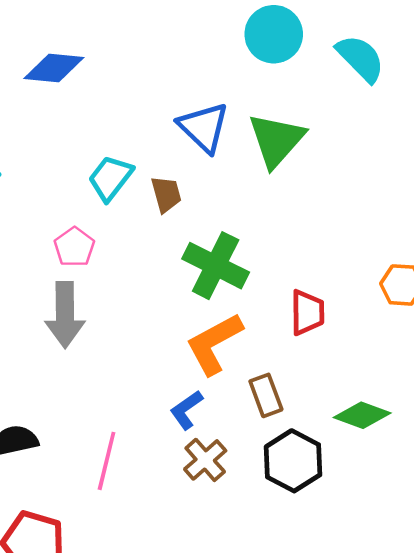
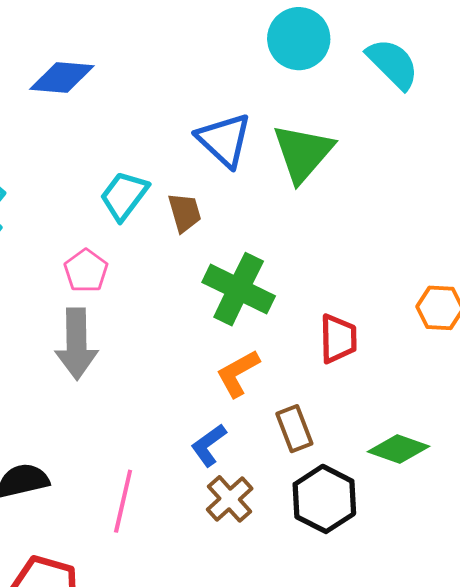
orange L-shape: (214, 344) -> (238, 373), size x0.7

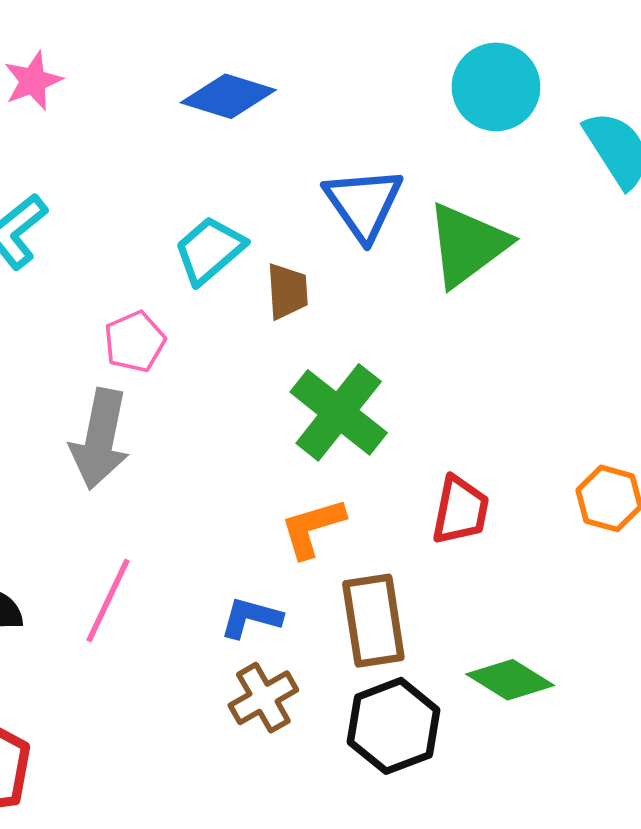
blue diamond: (62, 78) -> (228, 96), moved
brown rectangle: (294, 429) -> (373, 621), size x1.4
blue L-shape: (209, 445) -> (251, 618), turned 39
pink line: (123, 501) -> (108, 600), moved

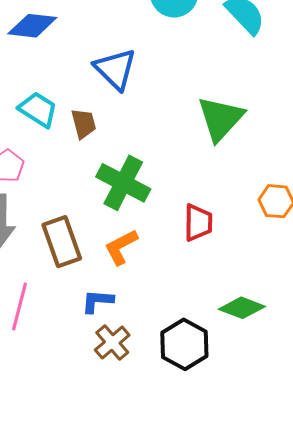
green triangle: (467, 245) -> (221, 119), moved
cyan trapezoid: (209, 250) -> (38, 110), turned 84
brown rectangle: (373, 621) -> (62, 242), moved

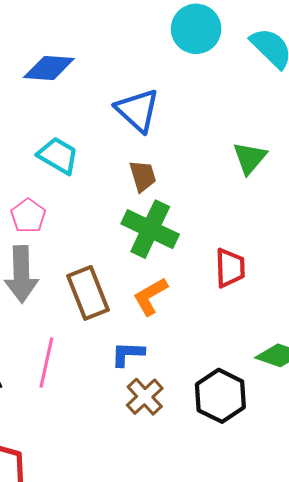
green triangle: (221, 119) -> (250, 158), size x0.7
brown trapezoid: (84, 124) -> (143, 176), moved

